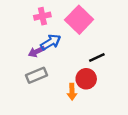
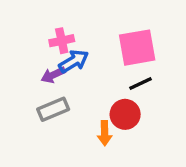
pink cross: (42, 16) -> (62, 41), moved
pink square: (79, 20) -> (137, 48), moved, turned 36

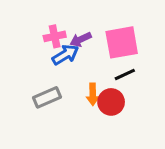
purple arrow: (53, 75) -> (81, 39), moved
orange arrow: (105, 133) -> (93, 94), moved

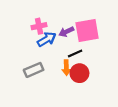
purple arrow: (81, 39) -> (66, 32), moved
black line: (125, 74) -> (75, 54), moved

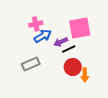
purple arrow: (66, 32) -> (61, 42), moved
orange arrow: (66, 68) -> (85, 75), moved

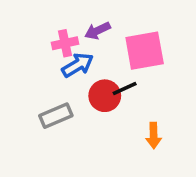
purple arrow: (61, 42) -> (98, 31), moved
red circle: (73, 67) -> (105, 96), moved

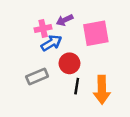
black line: (125, 88) -> (77, 86), moved, turned -56
orange arrow: (154, 135) -> (102, 90), size x1.6

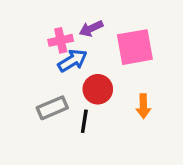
black line: (77, 86) -> (84, 121), moved
orange arrow: (102, 90) -> (143, 106), moved, size x0.6

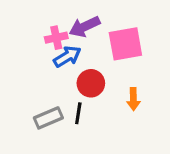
purple arrow: (91, 29) -> (85, 27), size x1.4
gray rectangle: (52, 108) -> (48, 118), moved

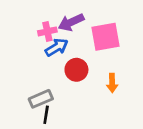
black line: (78, 113) -> (46, 115), moved

